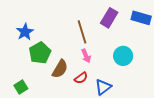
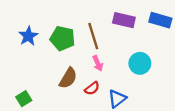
purple rectangle: (109, 18) -> (124, 20), turned 72
green pentagon: (40, 53) -> (62, 38), moved, turned -30

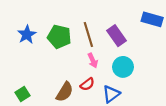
purple rectangle: (124, 20) -> (117, 36), moved, turned 42
cyan circle: (140, 63) -> (123, 67), moved
brown semicircle: (68, 78) -> (65, 92), moved

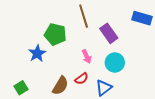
blue star: (27, 35) -> (37, 53), moved
brown line: (88, 35) -> (84, 16), moved

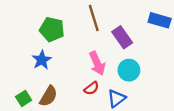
green pentagon: (55, 34) -> (52, 29), moved
pink arrow: (87, 56) -> (97, 63), size x1.5
brown semicircle: (60, 86) -> (48, 96), moved

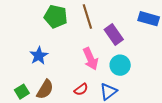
green pentagon: (52, 29) -> (56, 17), moved
red semicircle: (92, 88) -> (81, 89), moved

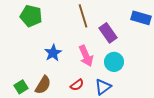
green pentagon: (56, 17) -> (31, 16), moved
blue star: (39, 56) -> (53, 53), moved

